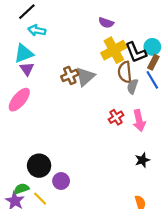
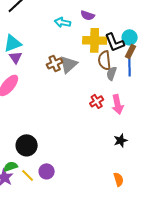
cyan arrow: (37, 30) -> (63, 22), moved
yellow cross: (114, 50) -> (95, 40), turned 30
blue line: (152, 80) -> (130, 67), turned 30
purple circle: (61, 181) -> (47, 171), moved

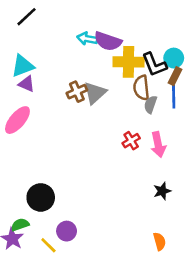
purple semicircle: (88, 15) -> (108, 41), moved, size x1.5
purple triangle: (16, 57) -> (27, 84), turned -32
yellow line: (28, 175) -> (48, 245), moved

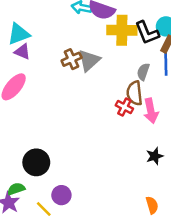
brown semicircle: (141, 88) -> (134, 93), moved
red cross: (131, 141) -> (124, 107), turned -30

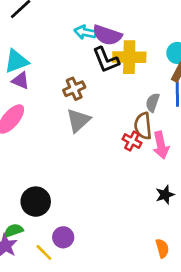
black L-shape: (147, 33) -> (106, 60), moved
gray triangle: (89, 60) -> (78, 120), moved

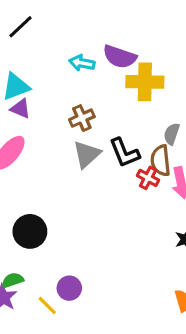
cyan arrow: (85, 32) -> (82, 63), moved
black L-shape: (106, 60) -> (124, 153), moved
black circle: (36, 202) -> (30, 231), moved

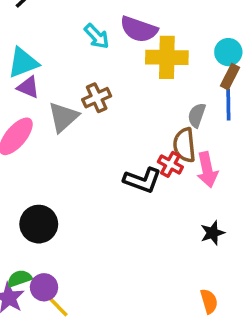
cyan arrow: (82, 63) -> (97, 36), turned -145
black L-shape: (124, 153) -> (142, 180), moved, turned -48
gray triangle: (87, 154) -> (63, 117), moved
purple circle: (69, 288) -> (44, 287), moved

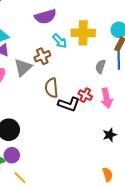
purple semicircle: (139, 29) -> (45, 17), moved, turned -35
cyan arrow: (97, 36) -> (60, 41), moved
brown semicircle: (184, 145) -> (52, 88), moved
purple circle: (44, 287) -> (12, 155), moved

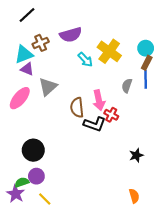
yellow cross: (83, 33) -> (109, 51), turned 35
brown cross: (42, 56) -> (41, 43), moved
pink arrow: (107, 98) -> (99, 100), moved

